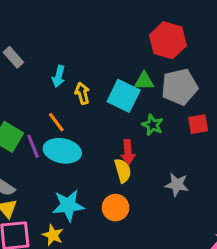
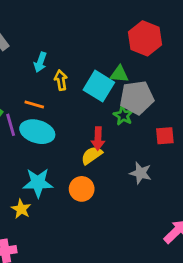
gray pentagon: (179, 87) -> (137, 98), moved
orange line: (56, 122) -> (34, 105), turned -42
red square: (198, 124) -> (165, 136), moved
yellow semicircle: (123, 171) -> (92, 155), turned -115

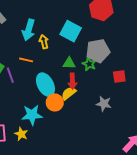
cyan arrow: (40, 62) -> (29, 30), size x1.5
green triangle: (119, 74) -> (69, 63), moved
cyan square: (99, 86) -> (71, 31), moved
cyan ellipse: (37, 132) -> (45, 85), moved, turned 50
orange circle: (82, 189) -> (55, 102), moved

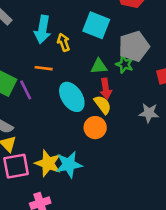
yellow semicircle: (69, 93) -> (103, 105), turned 98
orange circle: (55, 102) -> (95, 128), moved
cyan star: (32, 115) -> (69, 165), moved
yellow star: (21, 134) -> (48, 163), size x1.5

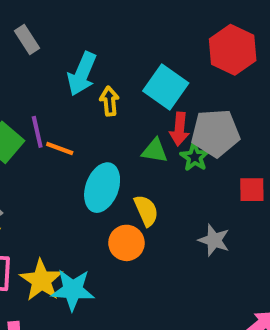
orange line: (44, 68) -> (60, 148), moved
red arrow: (106, 89) -> (179, 129), moved
purple line: (26, 90) -> (37, 132), moved
cyan ellipse: (72, 97) -> (102, 188), turned 40

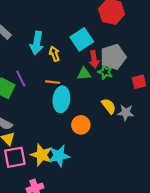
cyan square: (166, 87) -> (82, 39), turned 35
orange line: (60, 148) -> (53, 82), moved
yellow semicircle: (146, 211) -> (109, 106), moved

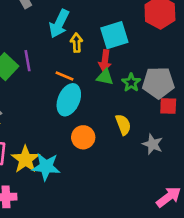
gray pentagon: (113, 57) -> (158, 83), moved
red arrow: (94, 59) -> (105, 61), moved
gray star: (126, 113) -> (153, 144), moved

